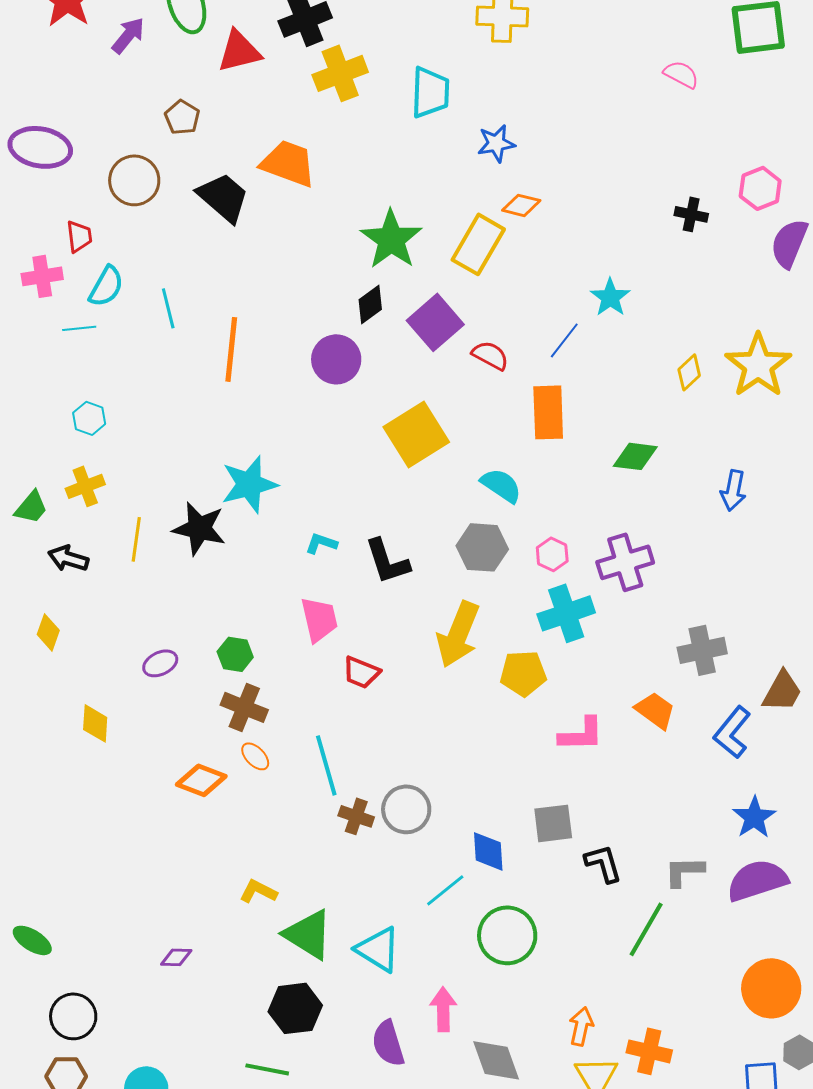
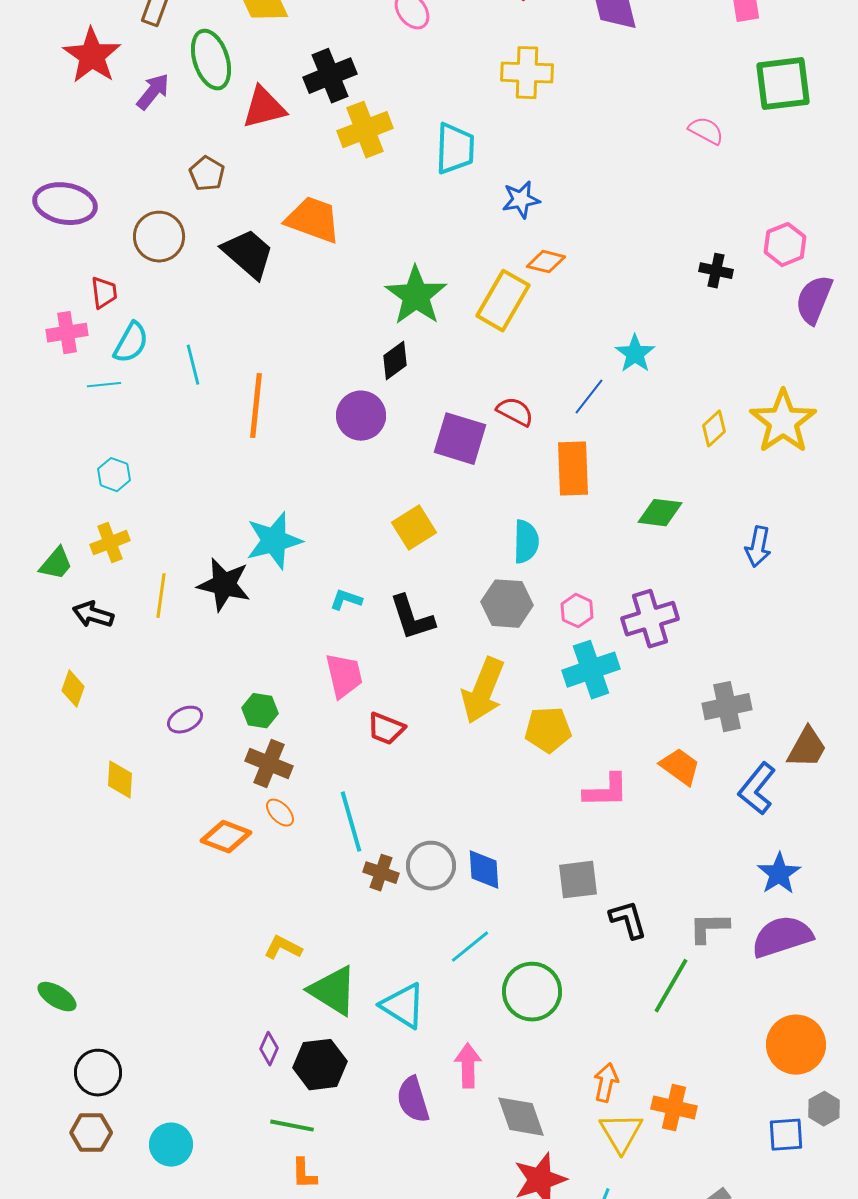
purple square: (435, 322) -> (460, 439), moved, turned -32
yellow square: (416, 434) -> (414, 528), moved, size x0.7
cyan semicircle: (501, 485) -> (526, 542), turned 57
blue diamond: (488, 851) -> (484, 870), moved
purple diamond: (176, 957) -> (269, 1049), moved, turned -68

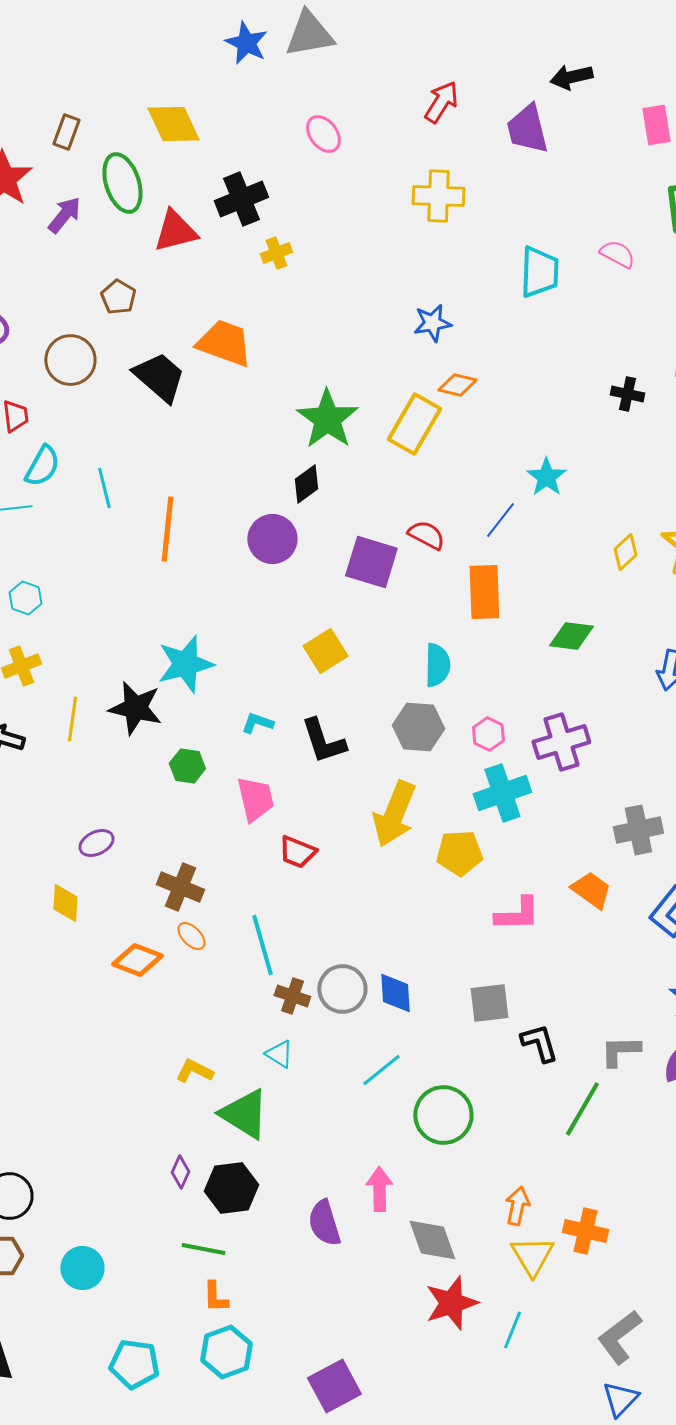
yellow cross: (365, 130) -> (276, 253), size x0.6
cyan trapezoid: (455, 149) -> (539, 272), moved
green hexagon: (260, 711) -> (187, 766), moved
yellow diamond: (120, 780) -> (65, 903), moved
cyan triangle: (403, 1006) -> (279, 1054), moved, size x0.6

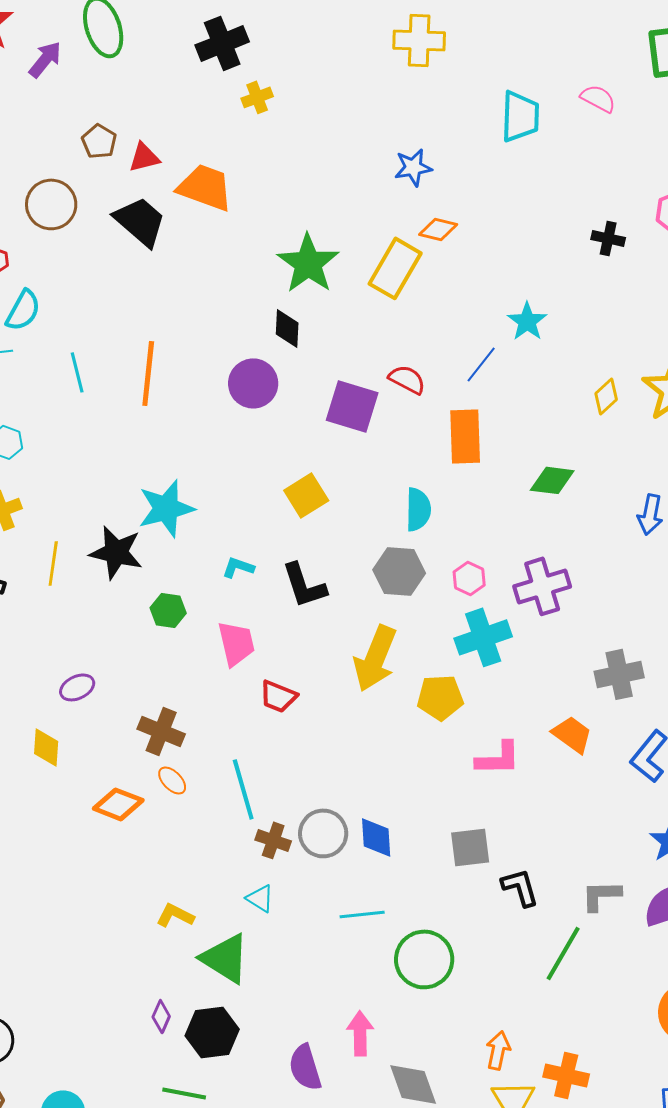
red triangle: (175, 231) -> (144, 157), moved, size x0.7
black diamond: (306, 484) -> (287, 328), turned -51
cyan line: (104, 488) -> (77, 372), moved
cyan line: (381, 1070) -> (362, 914), turned 33

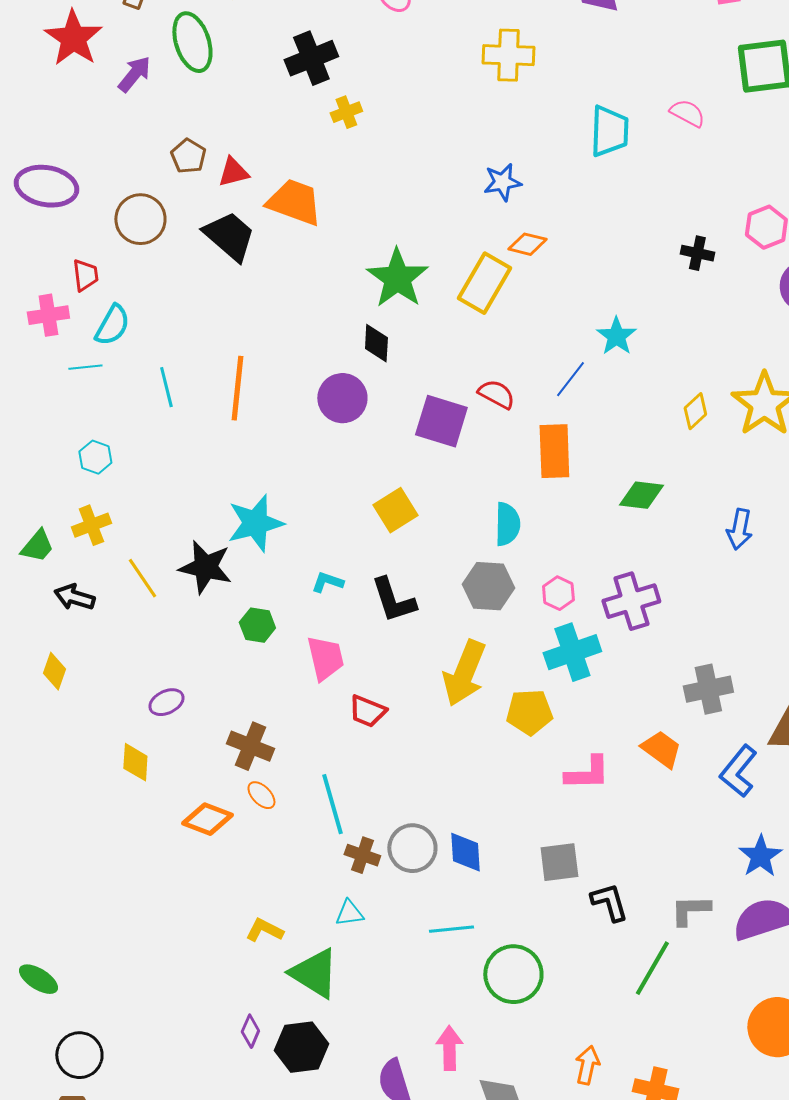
yellow line: (53, 563) -> (142, 578), turned -42
cyan triangle: (260, 898) -> (349, 913), turned -40

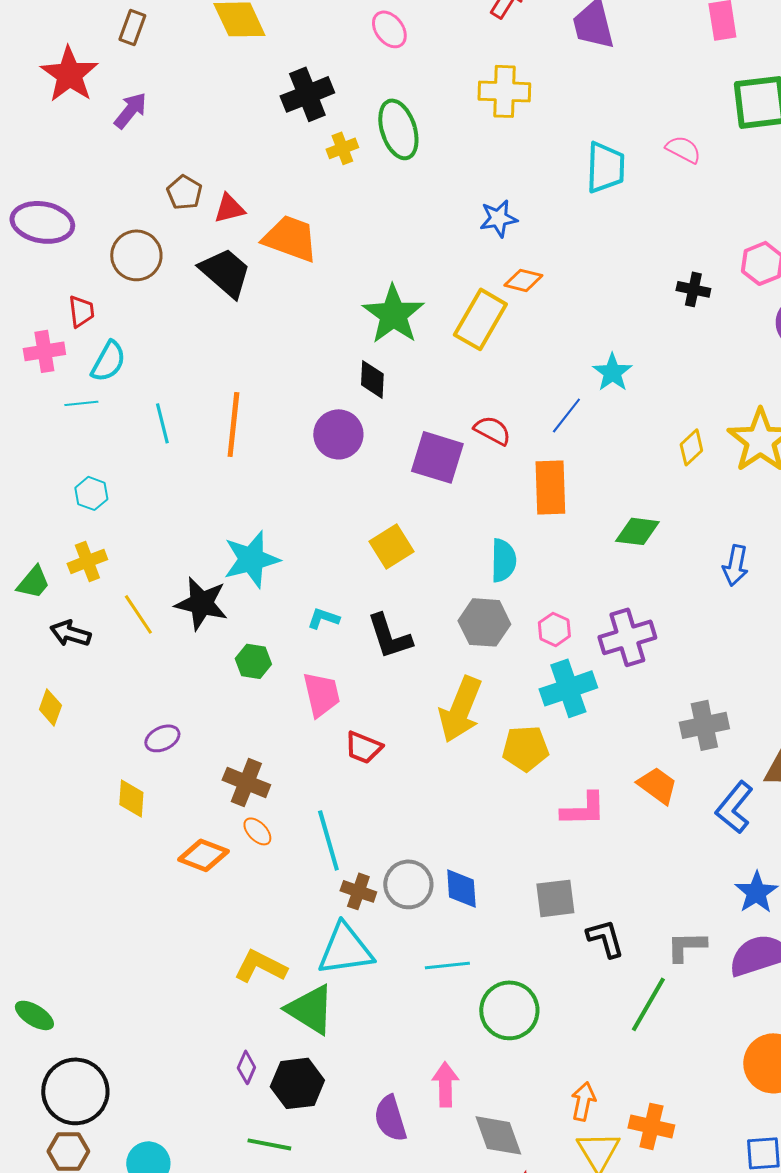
green ellipse: (192, 42) -> (398, 129), moved
cyan triangle: (349, 913) -> (345, 949), size x2.0
yellow L-shape: (264, 930) -> (260, 966), size x1.4
black circle: (79, 1055) -> (75, 1091), size x1.4

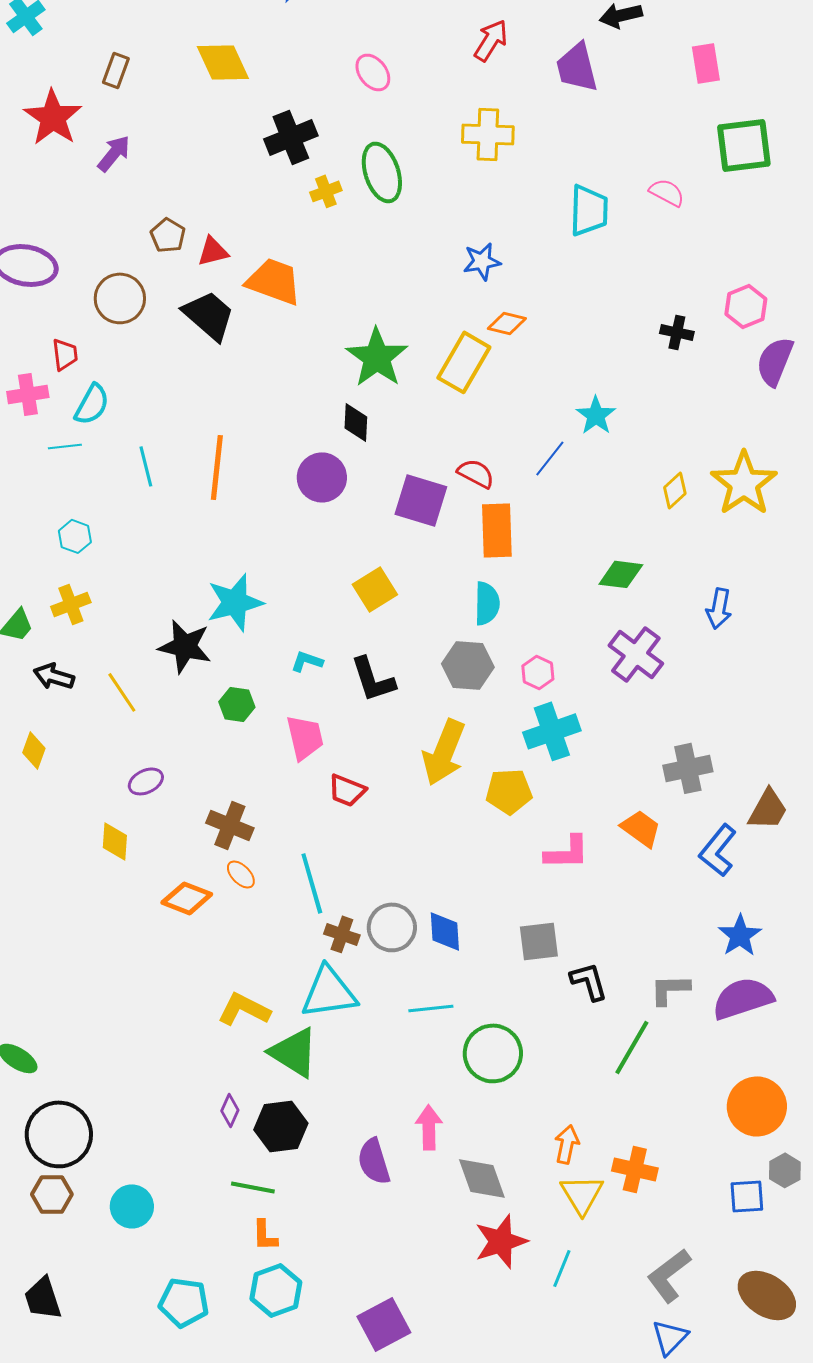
orange rectangle: (550, 487) -> (497, 530), moved
yellow line: (138, 614) -> (122, 692), moved
purple cross: (627, 637) -> (636, 654), moved, turned -36

